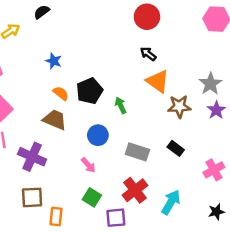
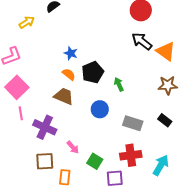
black arrow: (148, 54) -> (142, 41), size x1.5
blue star: (54, 61) -> (71, 53), moved
orange triangle: (158, 81) -> (166, 51), moved
pink arrow: (88, 165) -> (73, 147), moved
red cross: (135, 190) -> (131, 155), turned 30

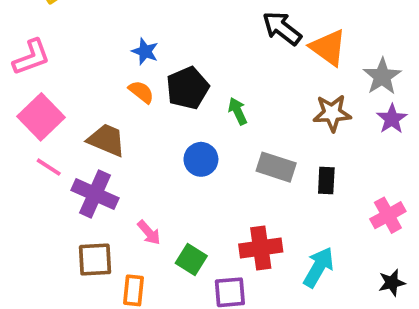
brown trapezoid: (64, 96) -> (107, 140), moved
pink line: (21, 113) -> (49, 167), turned -48
black rectangle: (165, 120) -> (326, 181), turned 56
gray rectangle: (133, 123) -> (276, 167), moved

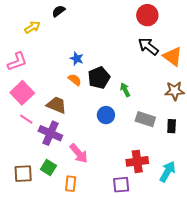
pink arrow: (149, 233) -> (79, 153), size x1.5
brown square: (95, 260) -> (23, 174), moved
green square: (191, 260) -> (48, 168), moved

